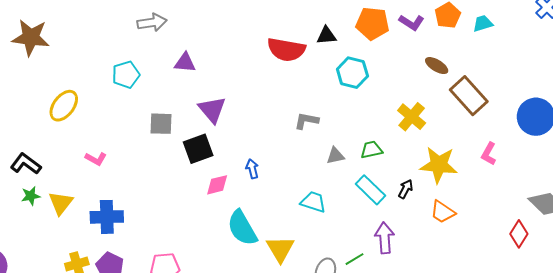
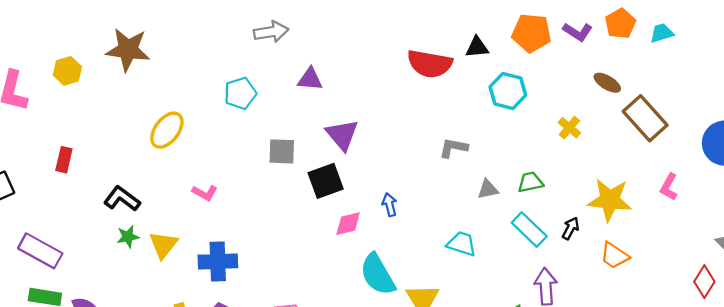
yellow cross: (412, 117) -> (569, 128), moved, size x0.7

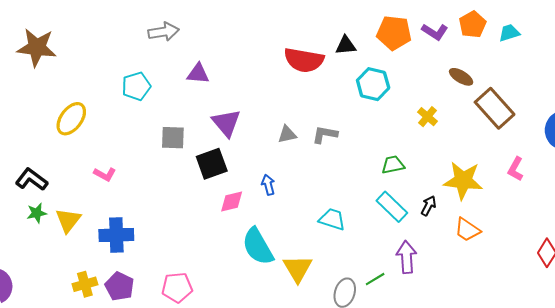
gray triangle: (488, 189) -> (287, 134), moved

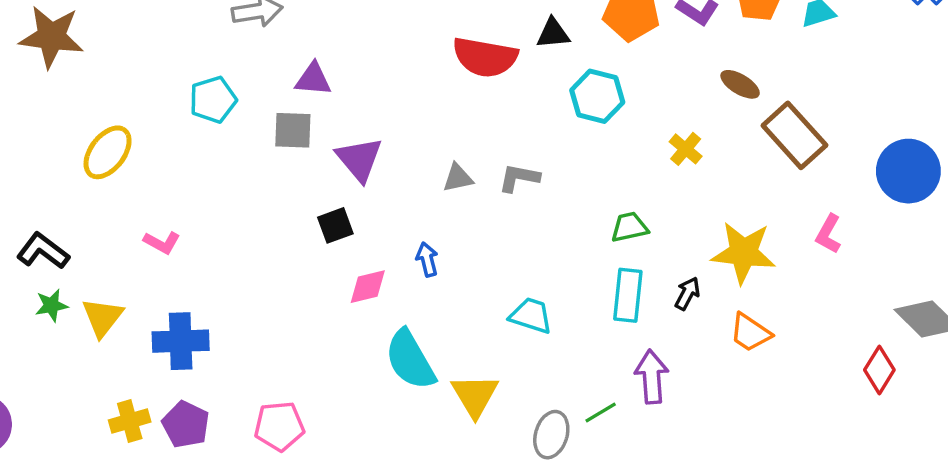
gray square: (173, 138) -> (293, 130), moved
black square: (212, 164) -> (335, 225), size x0.7
cyan rectangle: (392, 207) -> (628, 295), turned 52

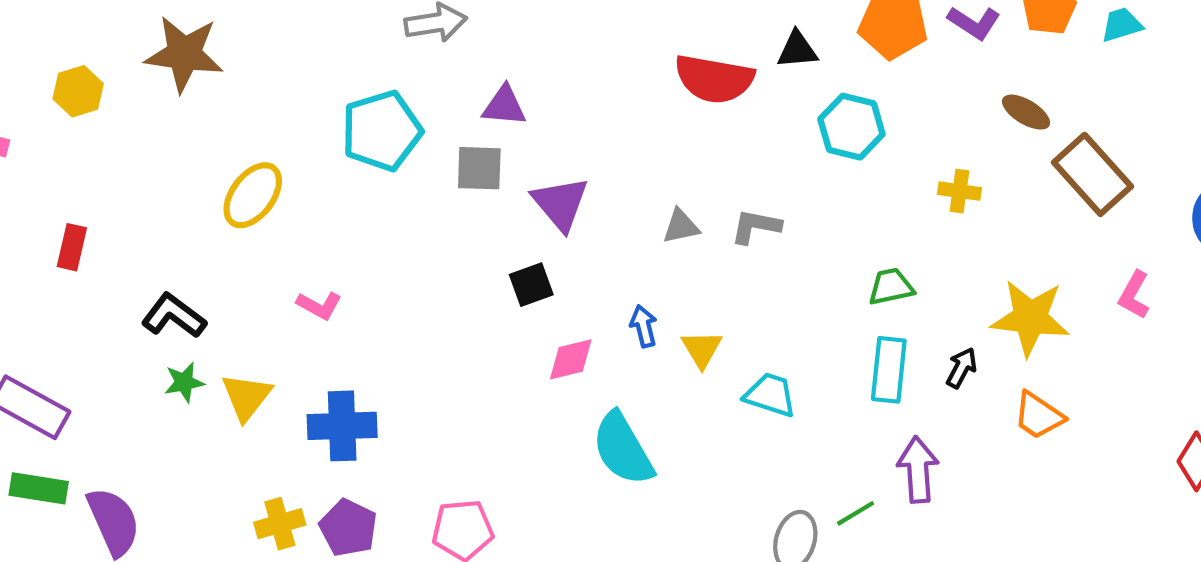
cyan pentagon: (213, 100) -> (382, 131), size x1.4
yellow cross: (686, 149) -> (959, 191), turned -32
yellow triangle: (475, 396) -> (702, 349), moved, size x0.7

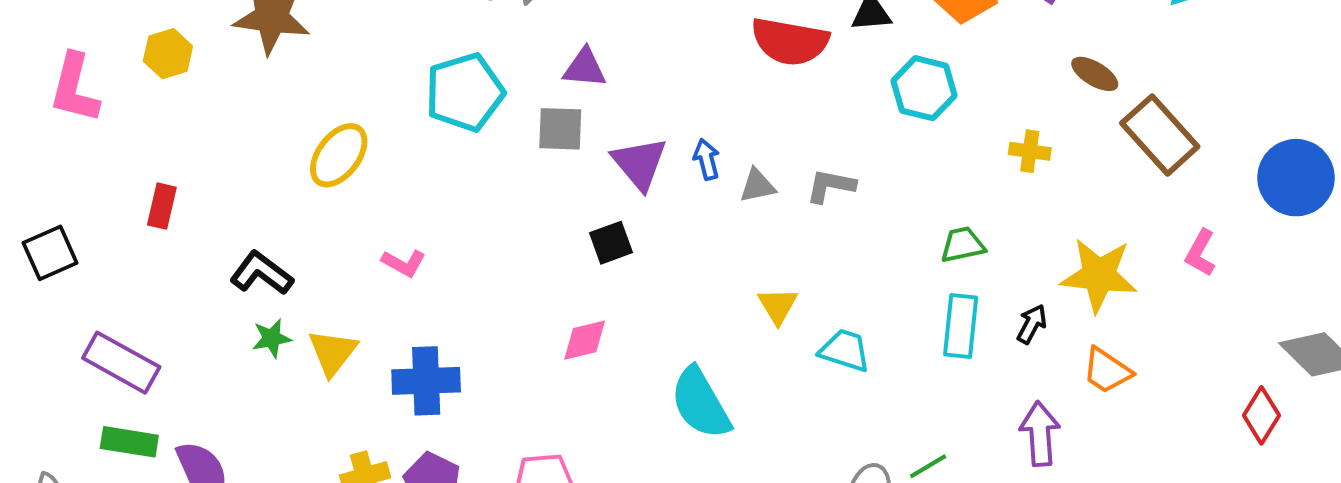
blue arrow: (644, 326) -> (707, 159), moved
pink diamond: (571, 359) -> (585, 340), moved
purple arrow: (918, 470) -> (1040, 434), moved

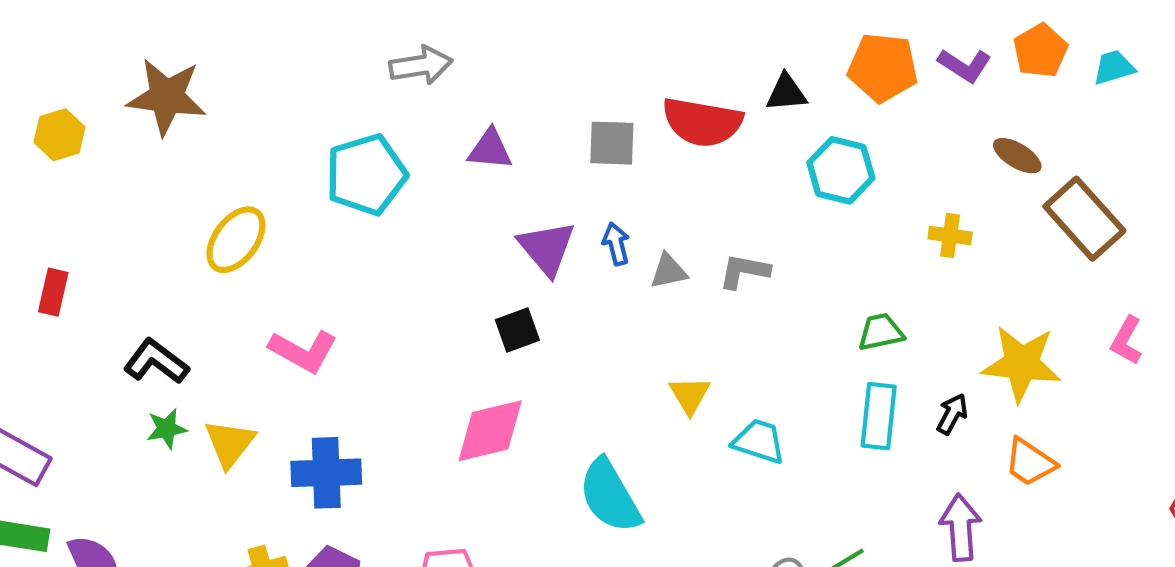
gray square: (560, 129) -> (612, 143), moved
pink L-shape: (404, 263) -> (303, 351), size x1.5
pink diamond: (585, 340) -> (490, 431), size x1.5

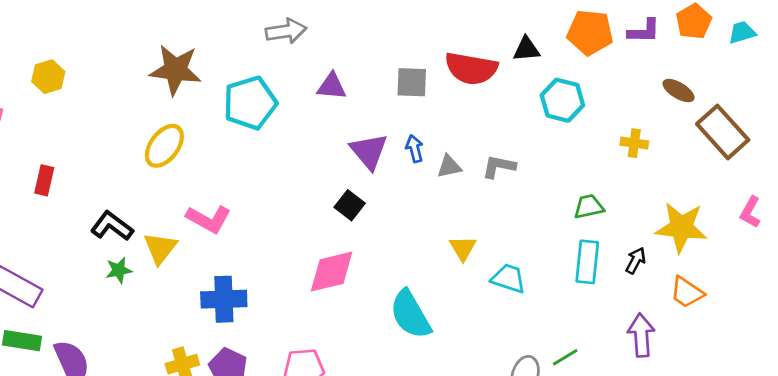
purple L-shape: (965, 65) -> (644, 31), turned -32
brown star: (167, 97) -> (175, 70), moved
black square: (517, 330) -> (350, 205), turned -32
yellow triangle: (230, 443) -> (160, 248), moved

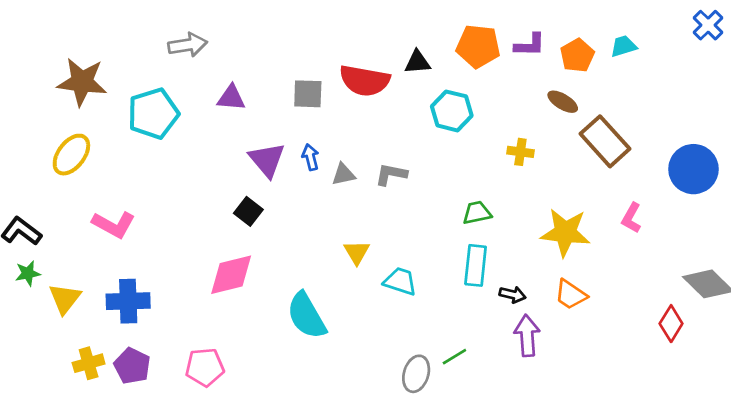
orange pentagon: (694, 21) -> (577, 55), moved
yellow triangle: (160, 248) -> (65, 299), moved
black arrow: (636, 261) -> (513, 295), moved, turned 75

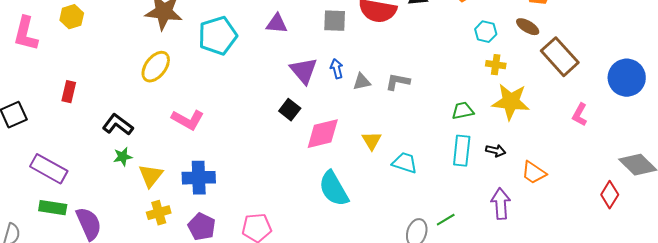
cyan hexagon: (452, 111) -> (486, 32), moved, size x0.7
yellow star: (565, 232) -> (511, 102), moved
pink diamond: (231, 275) -> (323, 134), moved
black arrow: (513, 295) -> (496, 151), moved
yellow cross: (89, 363) -> (159, 213), moved

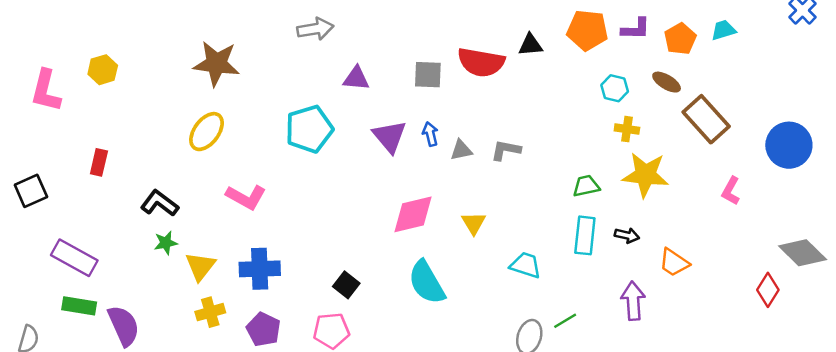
cyan pentagon: (218, 36) -> (309, 129), moved
black square: (290, 110) -> (346, 285), moved
cyan trapezoid: (405, 163) -> (526, 265), moved

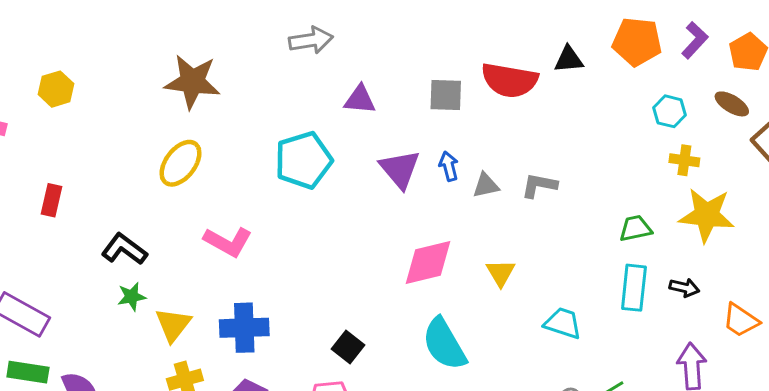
purple L-shape: (636, 29) -> (695, 40), turned -48

